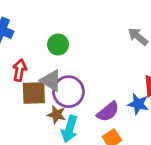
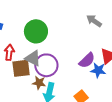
green circle: (58, 45) -> (36, 31), size x1.5
purple semicircle: (108, 112) -> (87, 60), moved

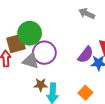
purple circle: (46, 65) -> (44, 53), moved
brown square: (21, 68) -> (16, 43), moved

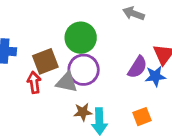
green circle: (30, 33) -> (81, 38), moved
orange square: (85, 93) -> (142, 117), turned 32

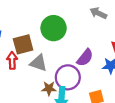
purple semicircle: (137, 67) -> (85, 58), moved
purple circle: (84, 70) -> (68, 77), moved

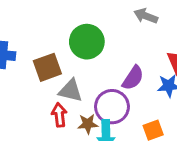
red arrow: (12, 60) -> (59, 115), moved

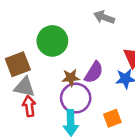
gray triangle: (71, 91) -> (24, 87), moved
brown star: (88, 124) -> (71, 78), moved

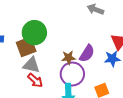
green circle: (52, 41) -> (34, 33), moved
red arrow: (29, 106) -> (35, 80), turned 140

